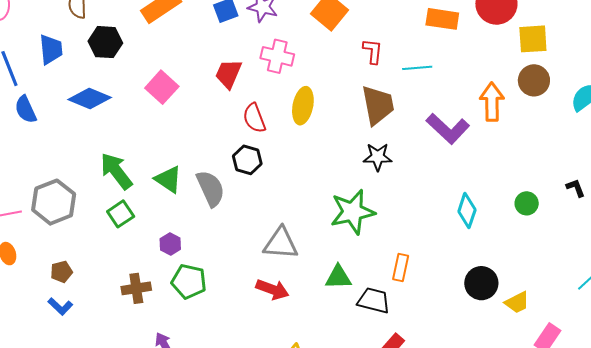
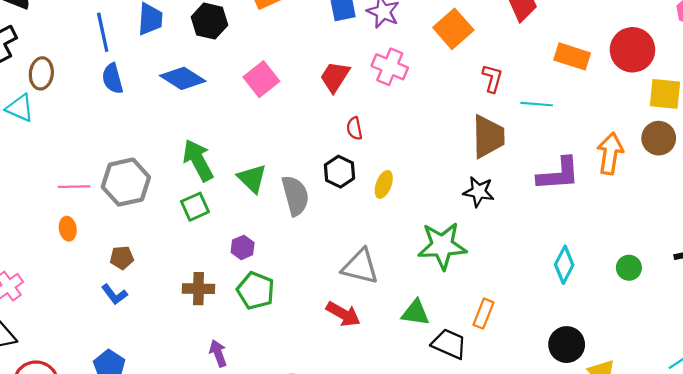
yellow ellipse: (303, 106) -> (384, 184), moved, size x0.7
red semicircle: (254, 118) -> (354, 128), size x0.7
purple L-shape: (448, 129) -> (558, 174), turned -57

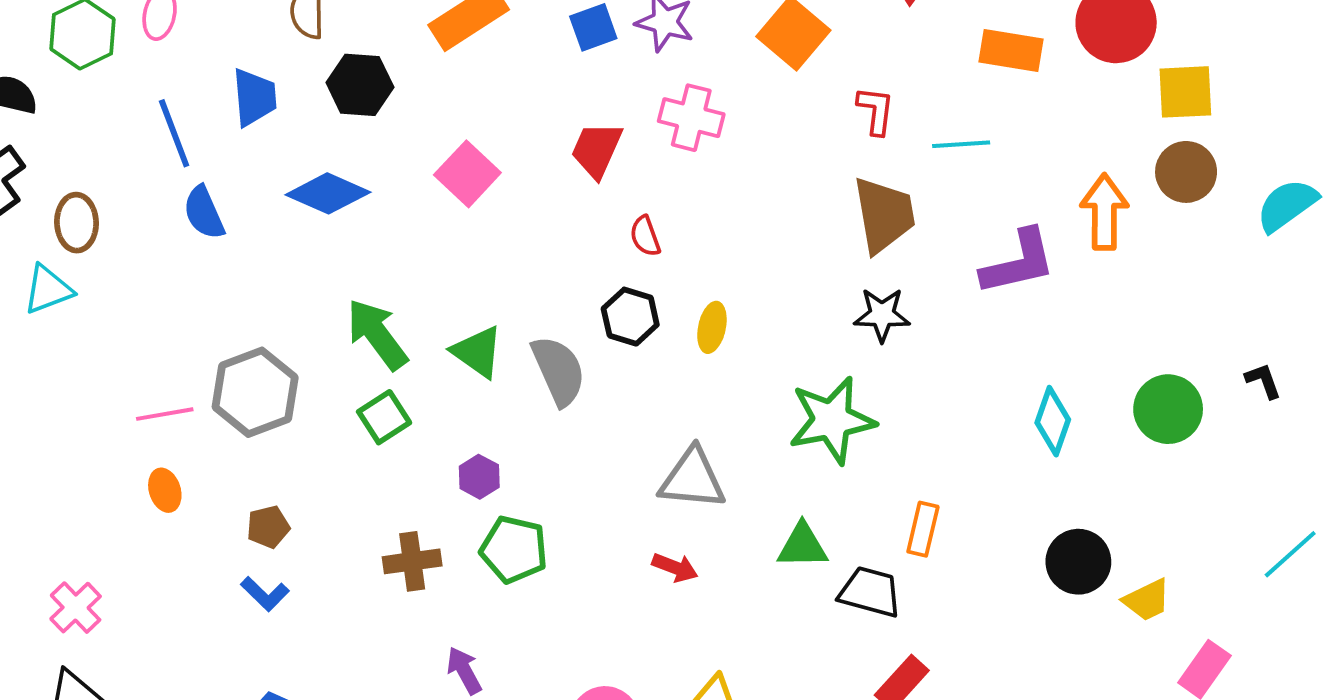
cyan triangle: (20, 108) -> (48, 290), turned -36
green circle: (629, 268) -> (1168, 409), size x1.5
red arrow: (343, 314) -> (675, 568), size x0.7

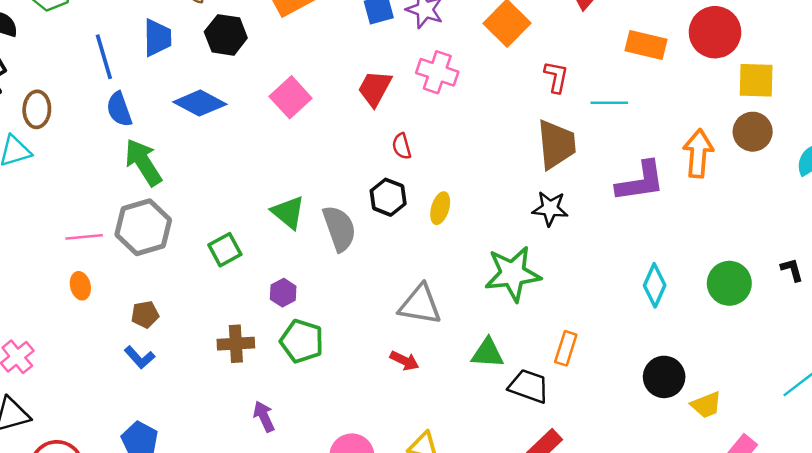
green arrow: (377, 334) -> (143, 162), moved

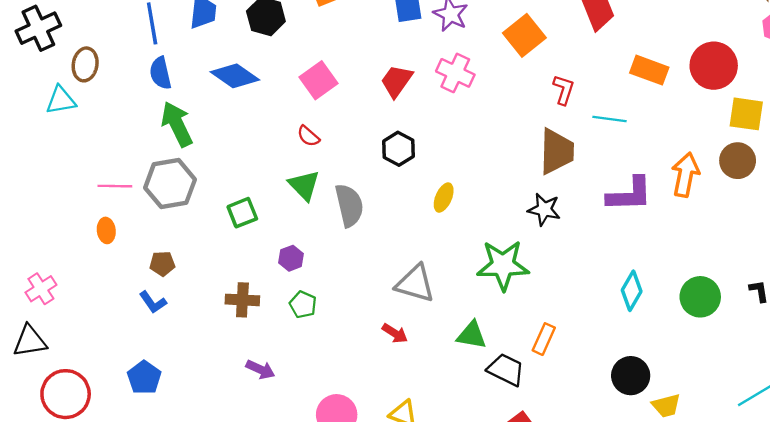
red semicircle: (402, 146) -> (308, 136), moved, turned -40
black hexagon: (388, 197) -> (398, 149), moved
green pentagon: (302, 341) -> (303, 305), size x0.7
purple arrow: (264, 416) -> (260, 369), turned 132

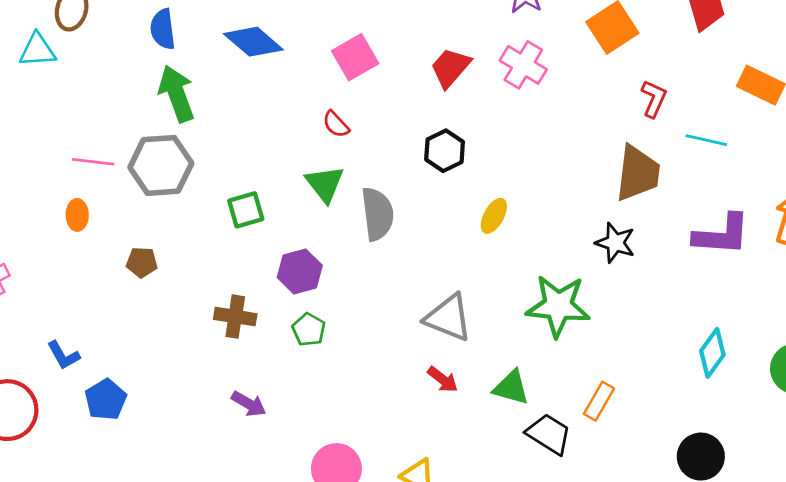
purple hexagon: (291, 258) -> (300, 271), size x1.4
blue L-shape: (153, 302) -> (63, 355), moved
red arrow: (395, 333) -> (443, 379), moved

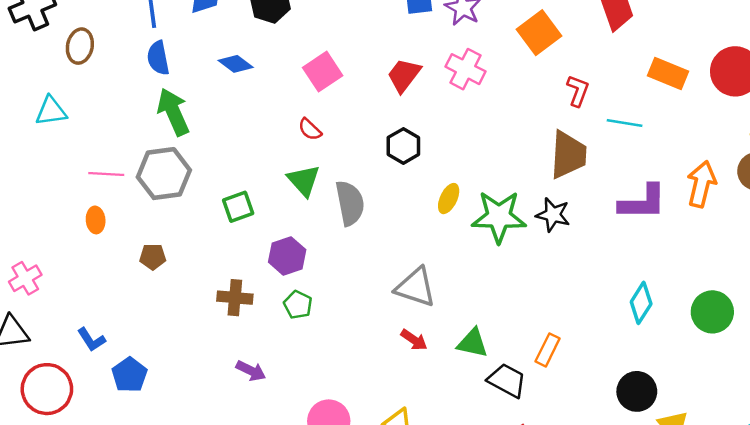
blue diamond: (253, 42) -> (236, 64), size x0.7
cyan triangle: (37, 50) -> (51, 111), moved
green star: (558, 306) -> (499, 217), moved

